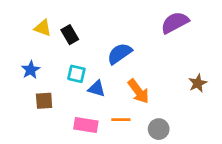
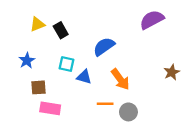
yellow triangle: (43, 28) -> (37, 24), turned -42
pink rectangle: (86, 125) -> (50, 108), moved
gray circle: (159, 129) -> (128, 112), moved

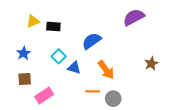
black rectangle: (61, 30) -> (53, 27), turned -56
cyan square: (67, 64) -> (59, 56), turned 32
brown square: (39, 87) -> (25, 79), moved
pink rectangle: (50, 108) -> (44, 96), turned -42

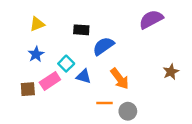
black rectangle: (53, 27) -> (81, 30), moved
blue star: (24, 53) -> (36, 54), moved
pink rectangle: (44, 96) -> (50, 81), moved

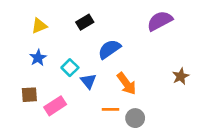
black rectangle: (81, 30) -> (85, 22), moved, turned -35
blue triangle: (84, 76) -> (88, 81), turned 35
pink rectangle: (50, 81) -> (55, 106), moved

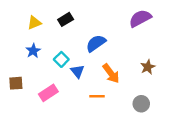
black rectangle: (85, 22) -> (66, 19), moved
brown star: (181, 76) -> (148, 67), moved
brown square: (29, 95) -> (16, 83), moved
gray circle: (135, 118) -> (141, 104), moved

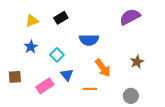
blue semicircle: (96, 43) -> (89, 40), turned -144
blue triangle: (78, 71) -> (67, 75), moved

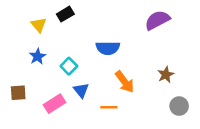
black rectangle: (61, 18) -> (65, 14), moved
yellow triangle: (32, 21) -> (39, 25), turned -48
gray circle: (131, 96) -> (179, 106), moved

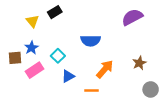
orange arrow: (125, 82) -> (105, 69), turned -102
blue triangle: (81, 90) -> (68, 76), turned 40
brown square: (18, 93) -> (15, 58), moved
pink rectangle: (54, 104) -> (34, 70), moved

